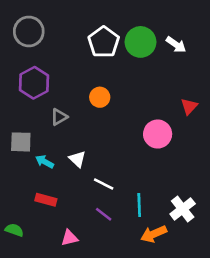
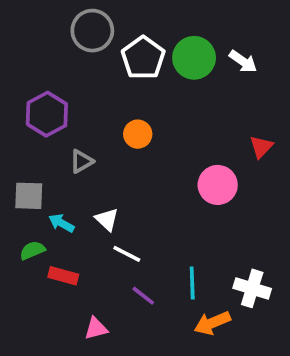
gray circle: (29, 31) -> (92, 31), moved
white line: (104, 184) -> (127, 254), moved
white cross: (183, 209) -> (252, 288), turned -35
green semicircle: (14, 230) -> (32, 250), moved, turned -42

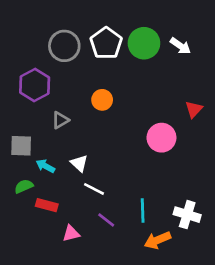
gray circle: (92, 31) -> (64, 46), moved
pink triangle: (96, 328) -> (71, 233), moved

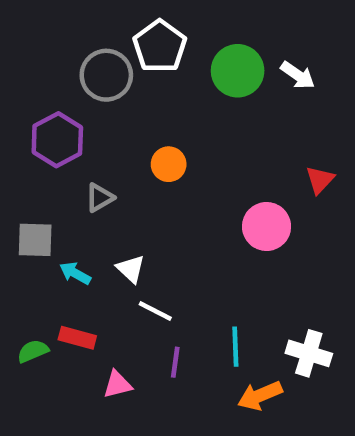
white pentagon: (106, 43) -> (160, 46), moved
green semicircle: (24, 186) -> (33, 351), moved
purple line: (106, 220) -> (175, 362), turned 60

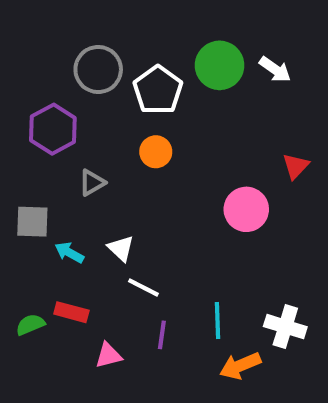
white pentagon: (160, 46) -> (158, 90), moved

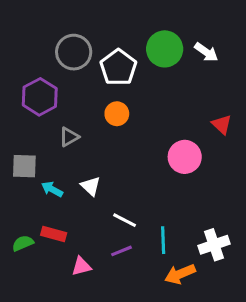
red triangle: (296, 166) -> (222, 125), turned -30
white line: (143, 288) -> (125, 220), moved
white cross: (285, 327) -> (214, 245), turned -36
purple line: (162, 335) -> (121, 251), turned 60

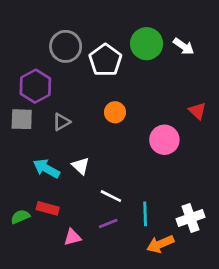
orange circle: (117, 114) -> (115, 112), moved
gray square: (24, 166) -> (22, 119), moved
cyan arrow: (52, 189) -> (46, 169), size x1.4

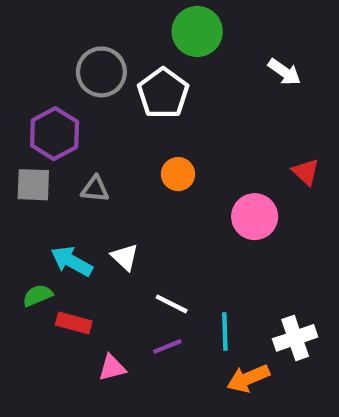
green circle: (147, 44) -> (197, 31), moved
gray triangle: (61, 122) -> (95, 189), turned 36
green semicircle: (20, 217) -> (38, 295), moved

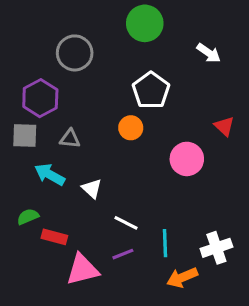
white pentagon: (163, 93) -> (151, 90), moved
cyan arrow: (72, 261) -> (50, 175), moved
pink triangle: (112, 368) -> (82, 270), size x1.6

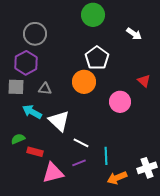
gray circle: (75, 53) -> (35, 34), moved
orange circle: (131, 128) -> (84, 82), size x1.5
white triangle: (92, 189) -> (59, 121), size x1.6
white cross: (216, 248) -> (147, 168), moved

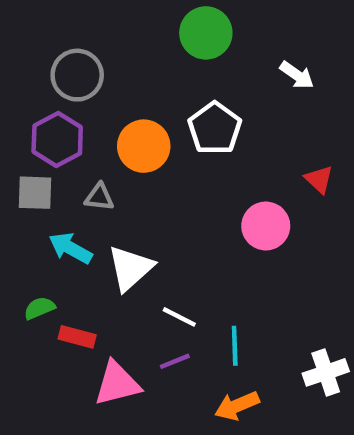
orange circle: (84, 82) -> (144, 146), moved
white triangle: (59, 121) -> (130, 268), turned 35
orange arrow: (117, 178) -> (237, 406), moved

